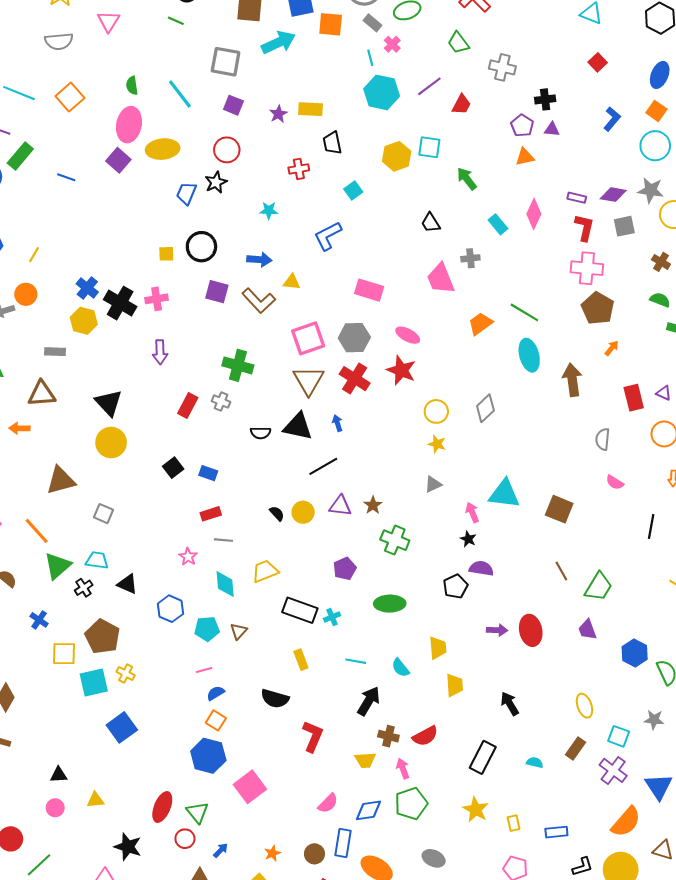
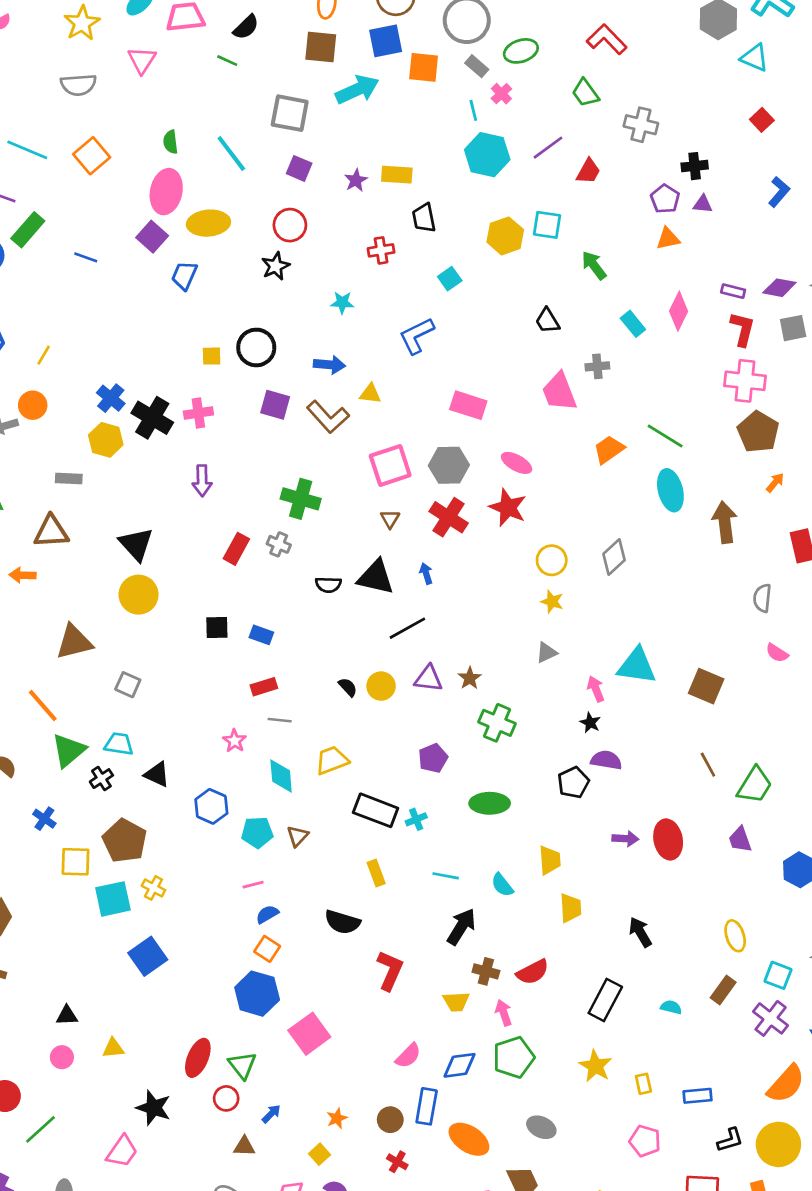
blue trapezoid: (186, 193) -> (184, 275), moved
brown triangle: (309, 380) -> (390, 519), size x0.5
black square: (173, 468) -> (217, 627), turned 36

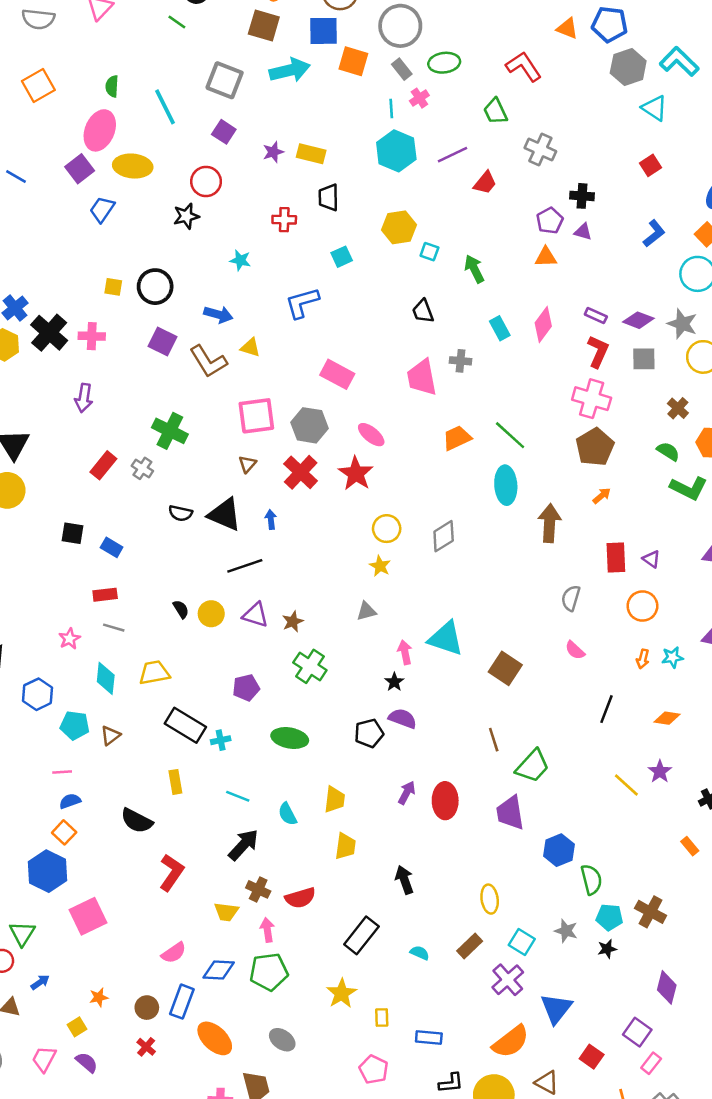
cyan square: (547, 225) -> (429, 252), moved, size x0.7
purple arrow: (625, 839) -> (407, 793), turned -75
purple trapezoid: (740, 840) -> (510, 813), size x1.4

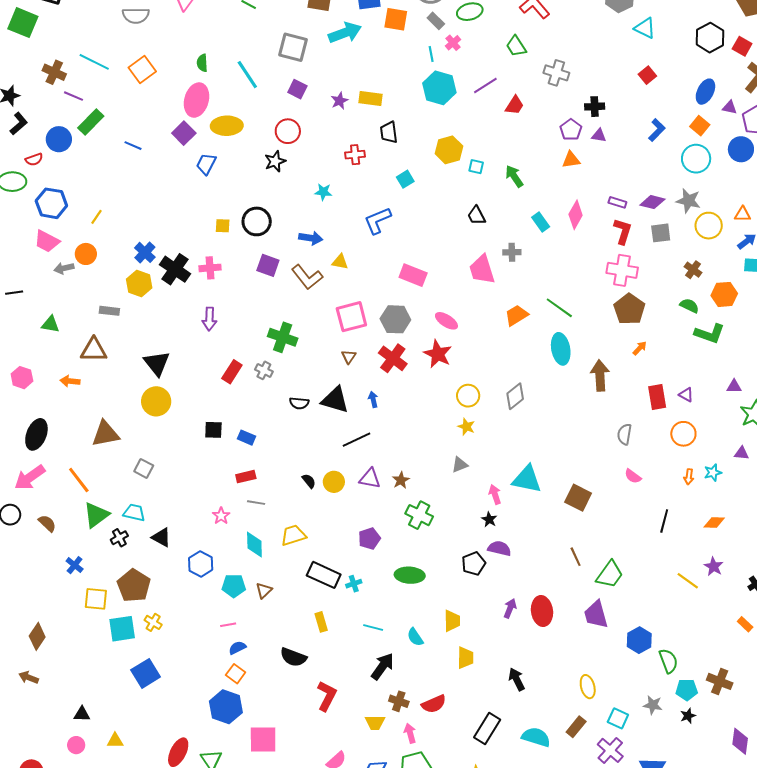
pink square: (88, 916) -> (263, 739), turned 32
cyan semicircle: (420, 953) -> (536, 737), size x1.8

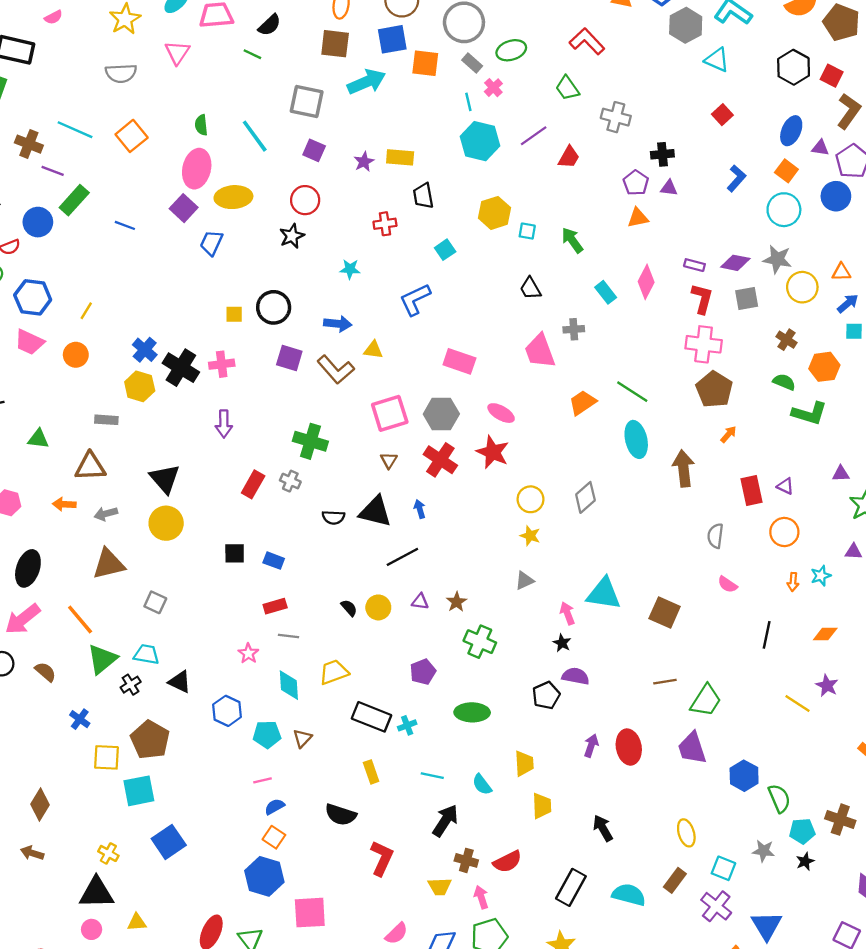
gray arrow: (64, 268) -> (106, 514), moved
purple triangle: (370, 479) -> (420, 602), size x0.7
brown line: (576, 557) -> (665, 682), turned -72
yellow cross: (153, 622) -> (108, 853), moved
black triangle: (82, 714) -> (97, 893), size x1.8

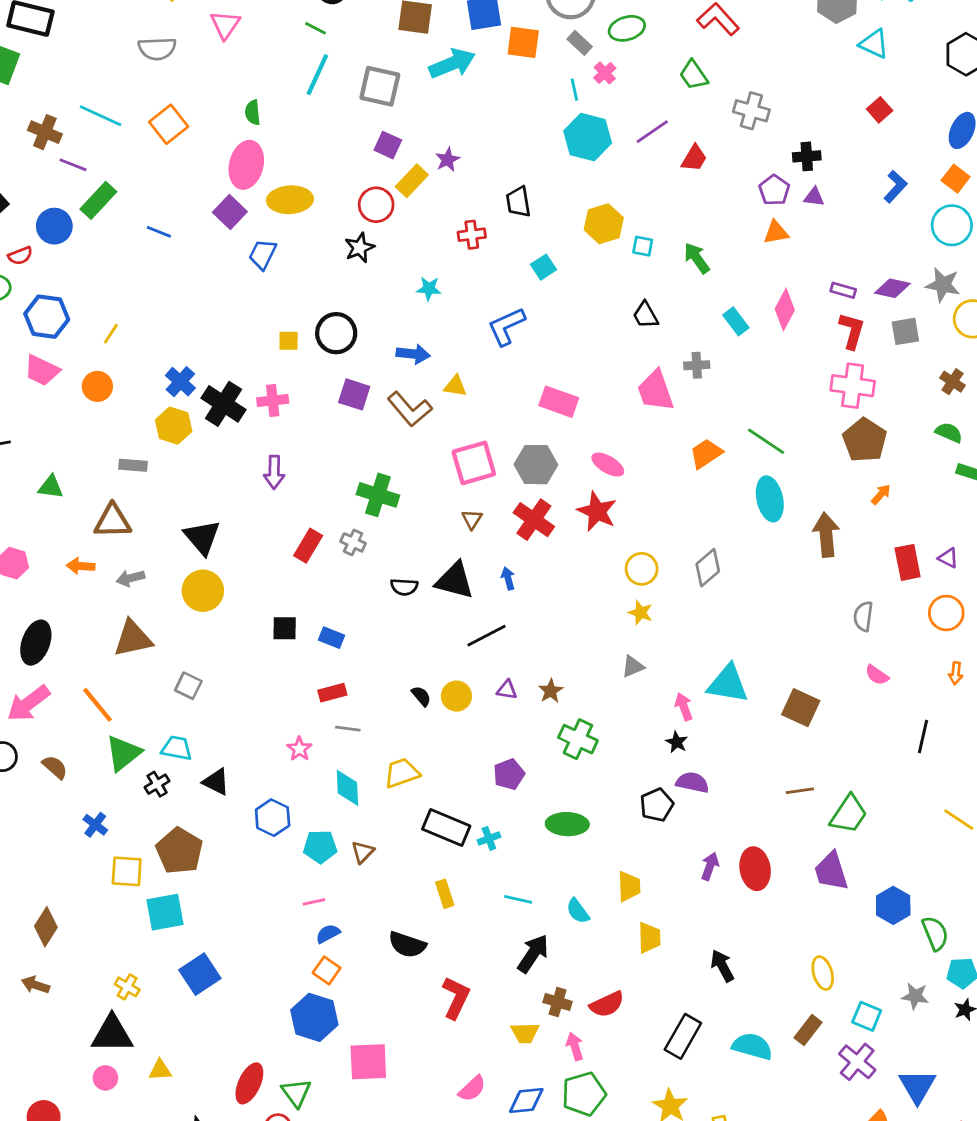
cyan line: (255, 136) -> (317, 75), moved, turned 60
yellow rectangle: (400, 157) -> (412, 181), moved, turned -52

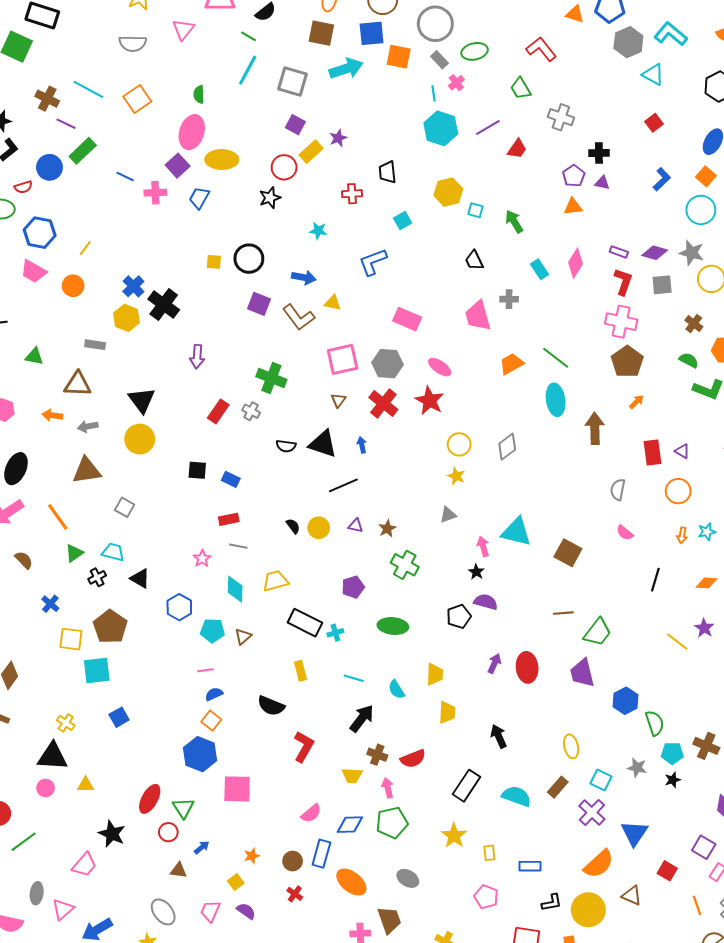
pink cross: (273, 401) -> (155, 193), moved
green triangle: (123, 753) -> (74, 553), size x0.7
blue square: (200, 974) -> (119, 717), size x0.7

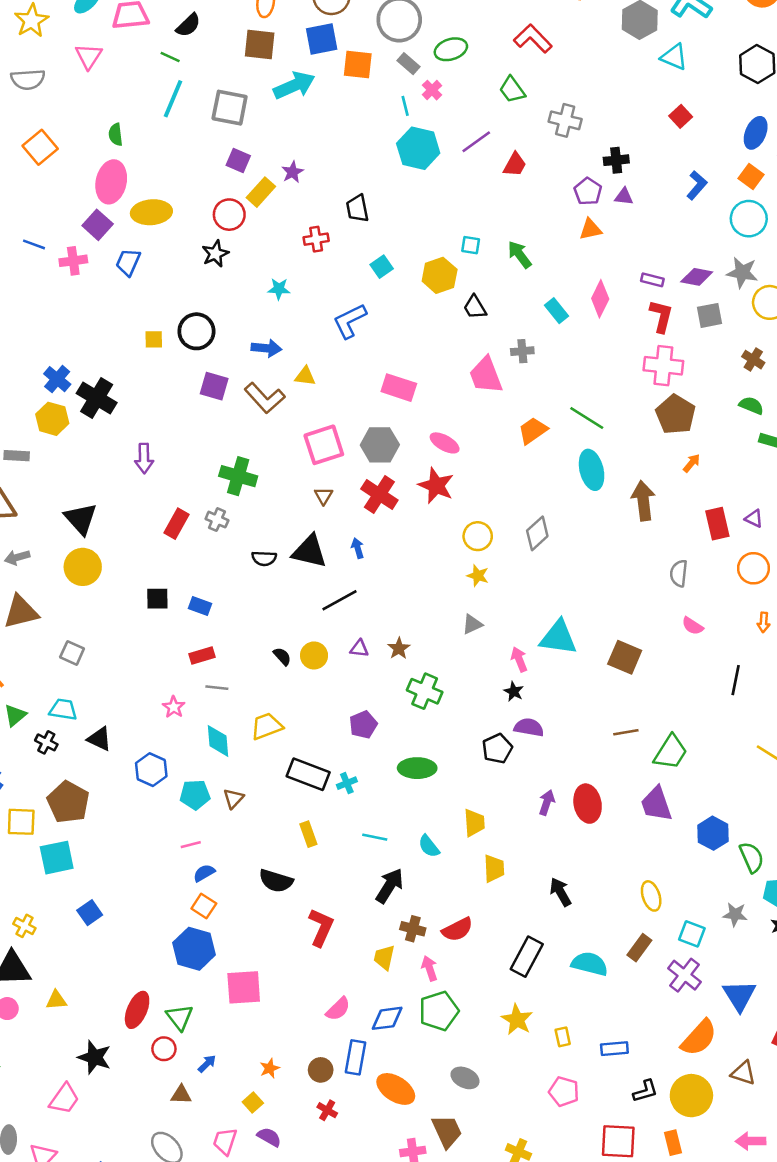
yellow hexagon: (448, 192) -> (440, 275), moved
black cross: (97, 577) -> (46, 742), turned -30
yellow trapezoid: (352, 776) -> (384, 957), turned 105

